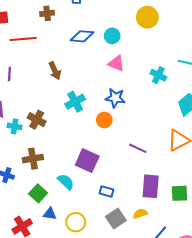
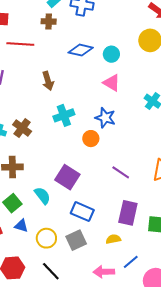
blue rectangle: (106, 192) -> (82, 212), size x1.5
gray square: (116, 219) -> (76, 240), moved

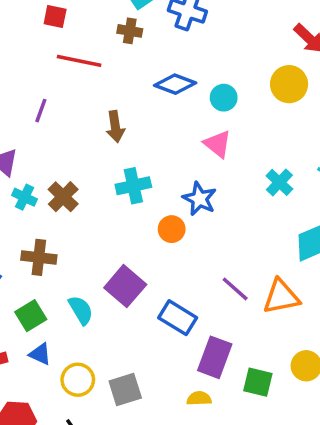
purple line: (121, 172) -> (235, 289), moved
blue rectangle: (82, 212) -> (178, 318), moved
yellow semicircle: (113, 239) -> (199, 398), moved

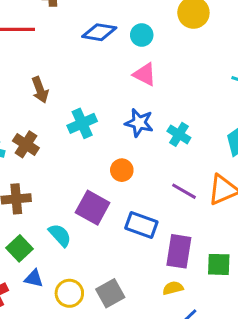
brown arrow: (115, 127) -> (40, 90), moved
cyan cross: (279, 182) -> (179, 134), moved
orange circle: (172, 229) -> (122, 170), moved

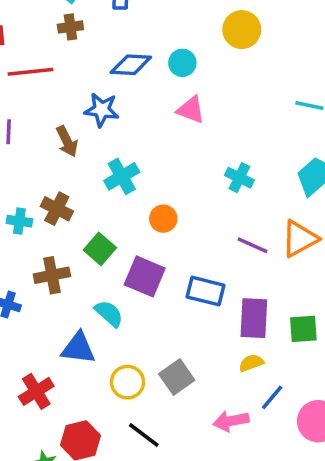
blue star: (139, 123) -> (102, 110), moved
orange circle: (122, 170) -> (163, 219), moved
green square: (20, 248) -> (100, 249), moved
blue triangle: (34, 279) -> (78, 348), moved, size x1.5

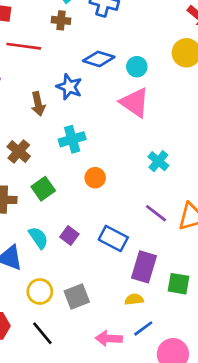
pink triangle: (191, 110) -> (135, 103), size x1.4
purple square: (145, 276) -> (69, 235), moved, size x0.6

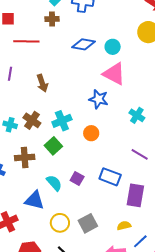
blue star: (69, 87) -> (99, 99), moved
cyan cross: (72, 139) -> (62, 121), moved
yellow semicircle: (134, 299) -> (124, 226), moved

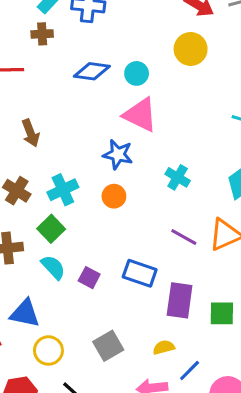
orange circle: (91, 133) -> (114, 196), moved
cyan semicircle: (54, 183) -> (53, 267), moved
yellow circle: (60, 223) -> (48, 350), moved

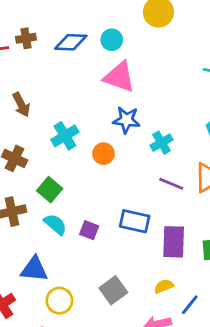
brown cross: (42, 34) -> (26, 38), moved
blue star: (118, 154) -> (126, 120), moved
cyan cross: (178, 177) -> (162, 143), moved, turned 35
cyan cross: (63, 190) -> (65, 136), moved

